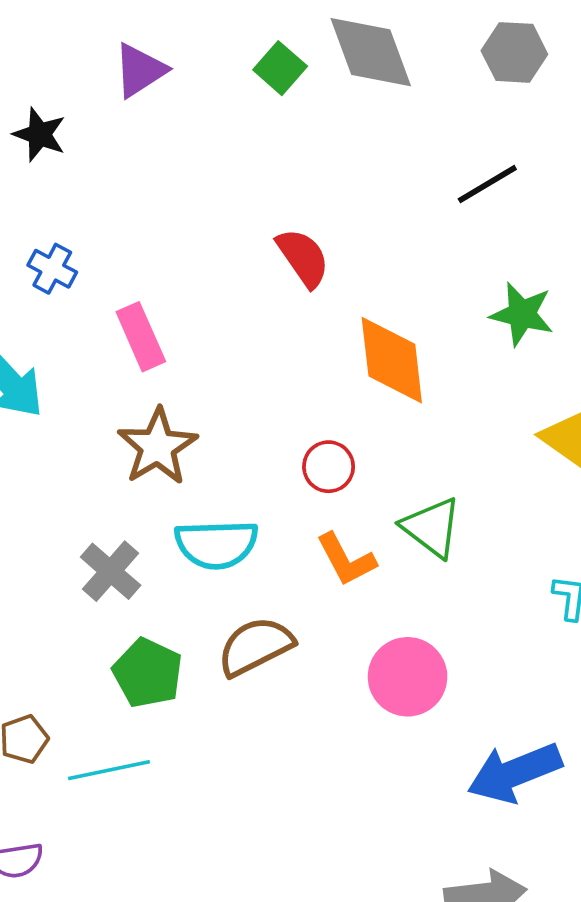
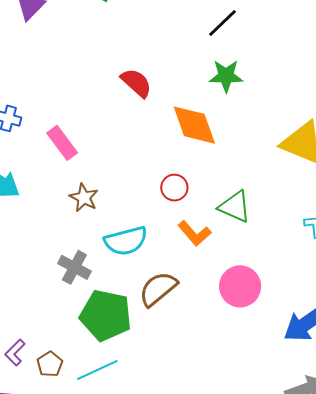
green star: (522, 314) -> (226, 76), moved
brown star: (157, 447) -> (84, 198), size x0.7
green pentagon: (148, 673) -> (106, 315), size x1.4

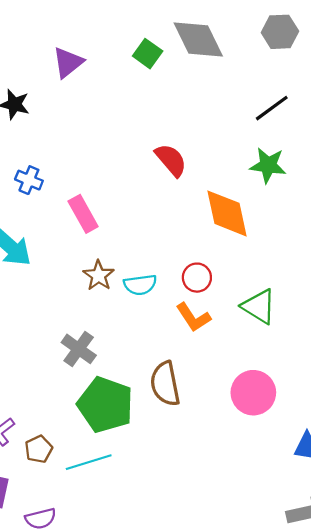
orange L-shape: (194, 233) -> (193, 317), moved
cyan semicircle: (126, 241) -> (140, 285), moved, size x0.7
brown semicircle: (158, 289) -> (165, 384), turned -69

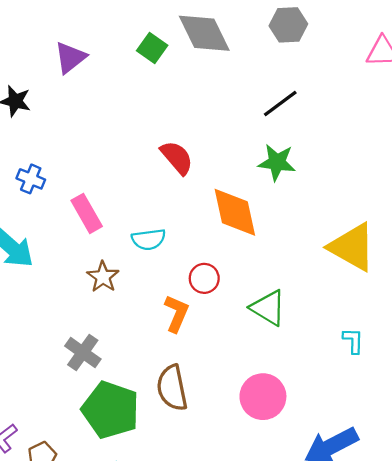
cyan semicircle: (140, 285) -> (149, 239), moved
orange L-shape: (193, 317) -> (176, 314), moved, turned -123

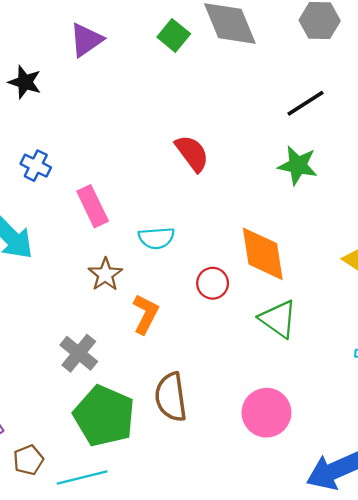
orange diamond: (235, 212) -> (263, 254), moved
orange L-shape: (176, 314) -> (146, 314), moved

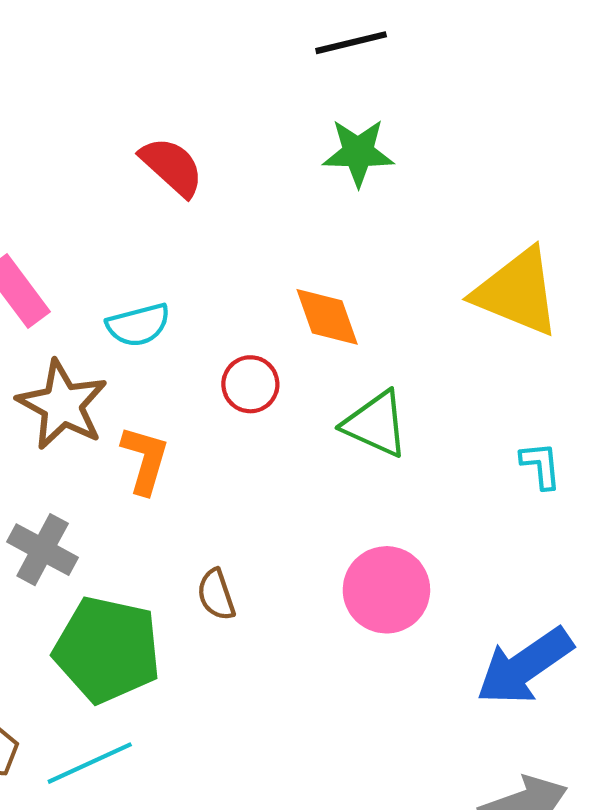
black line: (306, 103) -> (351, 43), turned 30
orange diamond: (263, 254) -> (327, 317), size x0.7
brown star: (105, 274) -> (62, 405), size x1.5
brown semicircle: (171, 397) -> (216, 595), size x0.6

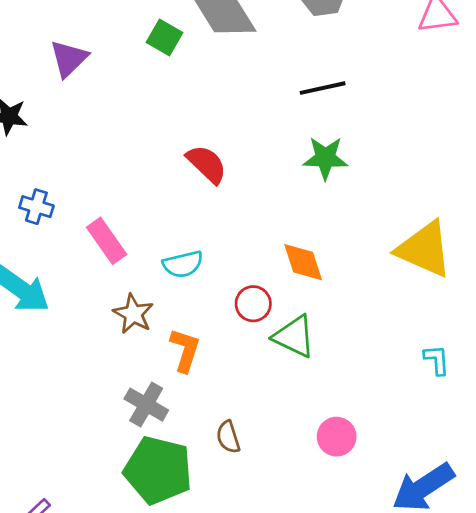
brown star: (62, 405) -> (133, 314), size x0.7
green triangle: (376, 424) -> (294, 336), moved
gray cross: (43, 550) -> (146, 405), moved
pink circle: (386, 590) -> (337, 437), size x0.7

